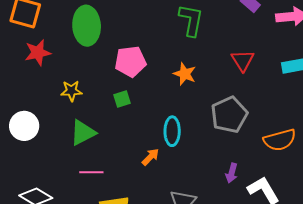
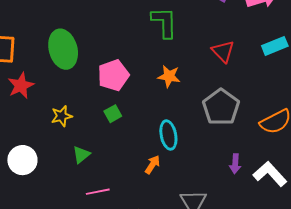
green triangle: (83, 133) -> (81, 155), size x0.7

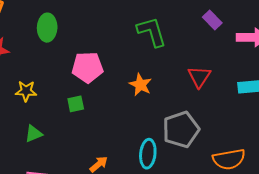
green L-shape: (164, 22) -> (152, 32), turned -32
green ellipse: (63, 49) -> (47, 28), size x0.7
cyan ellipse: (168, 135) -> (148, 154), moved

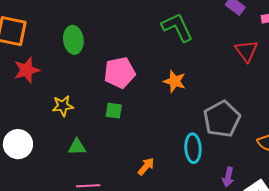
red triangle: (199, 77) -> (246, 51), moved
green square: (76, 104) -> (114, 111), turned 30
green triangle: (34, 134) -> (77, 147), turned 30

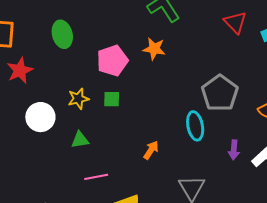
orange star: (175, 81) -> (154, 49), moved
yellow star: (63, 106) -> (78, 99), moved
white circle: (18, 144) -> (40, 117), moved

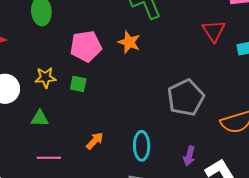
cyan ellipse: (195, 126) -> (142, 146), moved
orange arrow: (151, 150) -> (95, 141), moved

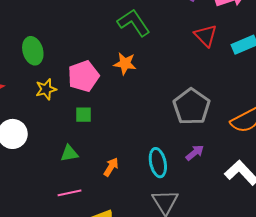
yellow star: (45, 78) -> (46, 89), moved
green triangle: (40, 118) -> (69, 153), moved
purple arrow: (189, 156) -> (195, 153), moved, turned -132

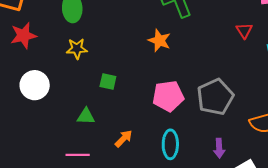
red triangle: (206, 36) -> (244, 31), size x0.7
pink pentagon: (83, 76) -> (168, 96), moved
purple arrow: (195, 153) -> (219, 148), moved, turned 114

